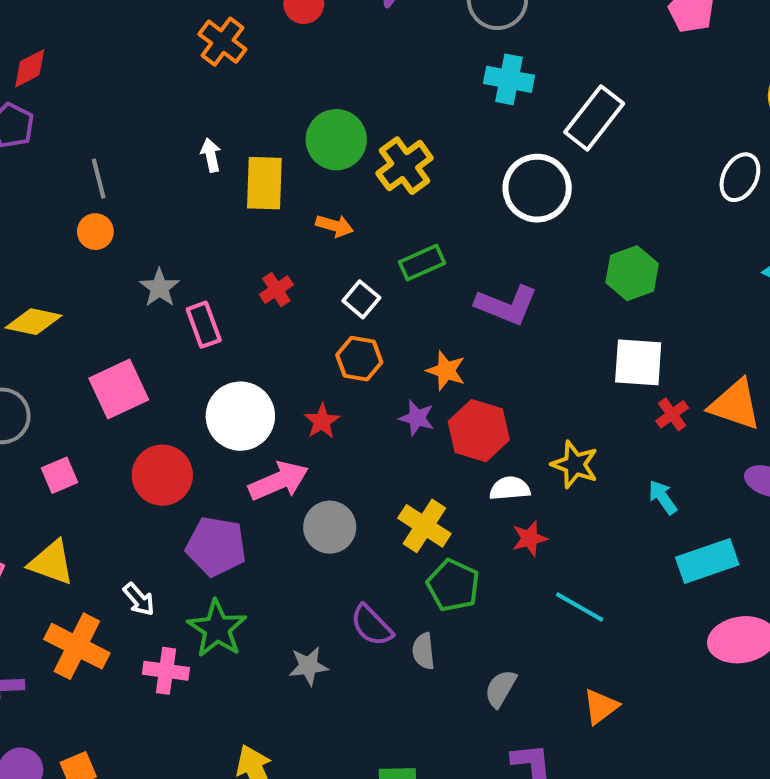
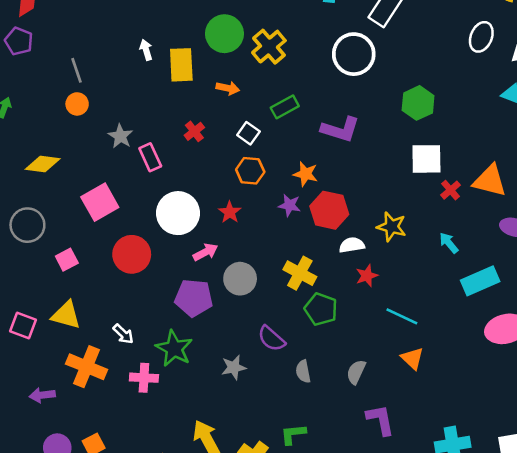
pink arrow: (279, 481) -> (205, 252), size x0.7
purple pentagon: (216, 546) -> (194, 298), moved
gray semicircle: (423, 651) -> (303, 371), moved
orange triangle: (601, 707) -> (412, 358), moved, turned -35

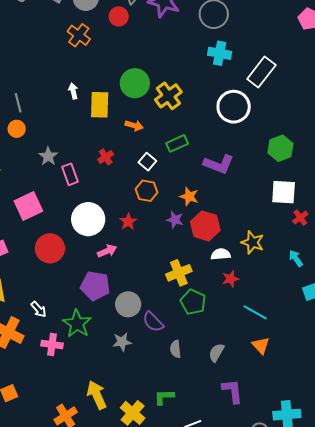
yellow cross: (300, 273) -> (179, 273), turned 35
gray circle: (240, 279) -> (128, 304), moved

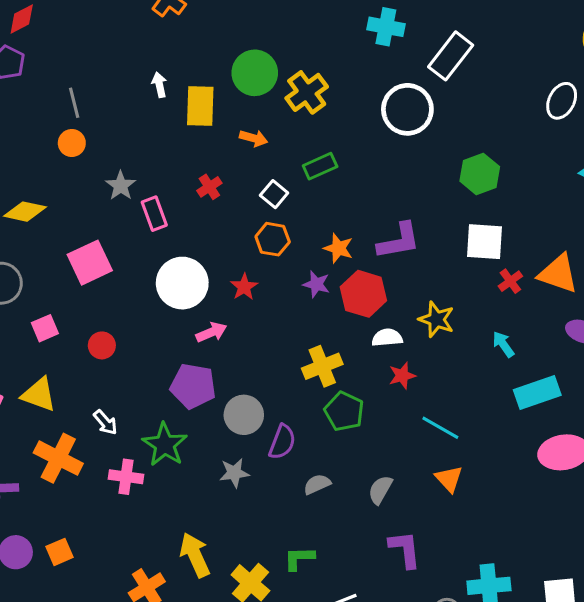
purple L-shape: (219, 164) -> (399, 241), moved, turned -32
red circle: (50, 248) -> (102, 345), moved, size x0.6
purple semicircle: (153, 322) -> (282, 442), turned -115
gray semicircle: (176, 349) -> (317, 484), turned 72

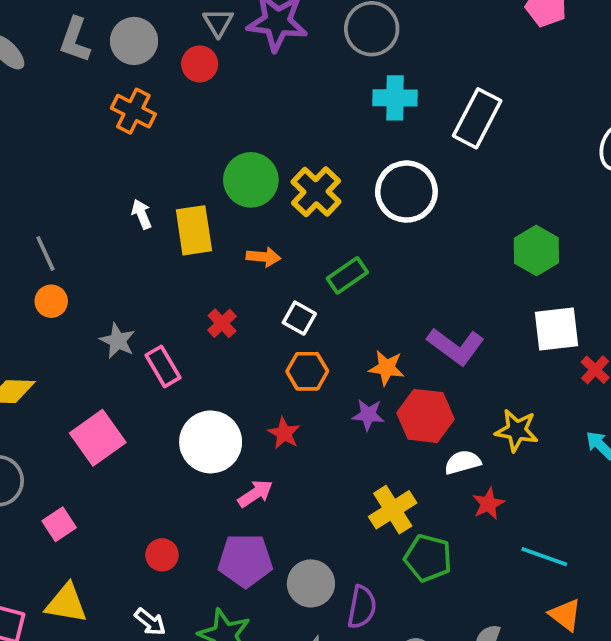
white circle: (407, 109) -> (406, 192), moved
purple L-shape: (399, 241) -> (456, 346), turned 57
red circle: (102, 345) -> (162, 555), moved

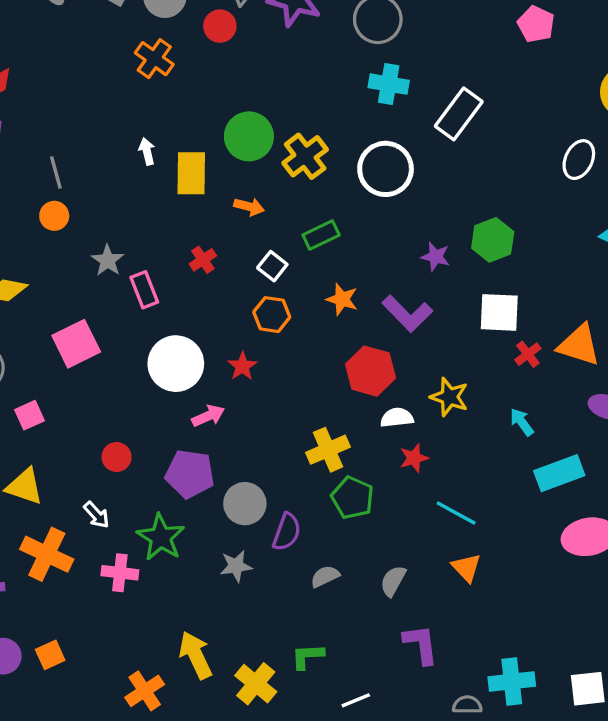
orange star: (386, 368) -> (342, 299), moved
purple star: (368, 415) -> (436, 257), moved

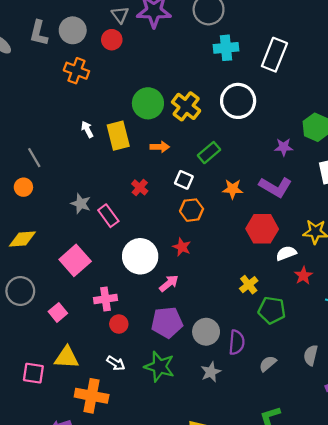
orange circle: (54, 216) -> (23, 187), moved
yellow cross: (328, 450) -> (249, 285), size x0.7
pink cross: (120, 573) -> (105, 299), moved

